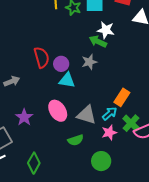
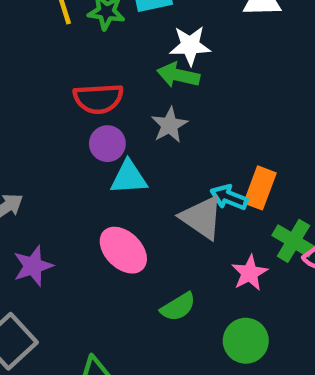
red semicircle: (42, 57) -> (98, 99), moved, turned 115
cyan arrow: (110, 114) -> (229, 197), moved, turned -105
gray triangle: (86, 115) -> (202, 218), moved, turned 30
purple star: (24, 117) -> (33, 266), moved, turned 30

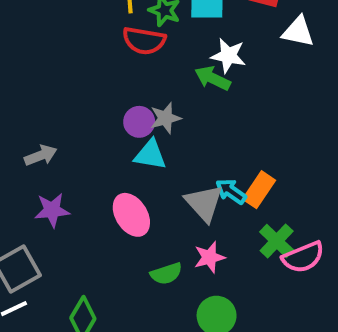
red semicircle: (98, 99) -> (144, 41), moved
gray star: (170, 125) -> (165, 118), moved
pink star: (250, 273) -> (209, 257), moved

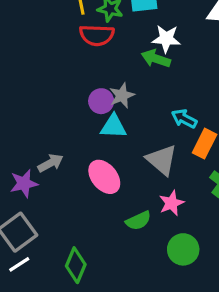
gray arrow: (41, 155) -> (50, 163), moved
cyan arrow: (231, 191) -> (184, 119), moved
purple star: (52, 210) -> (24, 183), moved

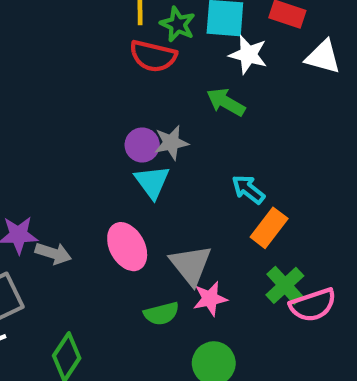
white star: (166, 39) -> (248, 55), moved
cyan triangle: (113, 126) -> (152, 182), turned 40
gray triangle: (162, 160) -> (191, 265), moved
gray arrow: (50, 163) -> (53, 253), moved, turned 35

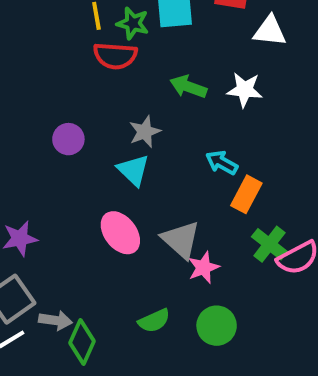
white star: (248, 55) -> (245, 90), moved
purple circle: (142, 145) -> (68, 139), moved
gray arrow: (53, 253) -> (55, 320), moved
green semicircle: (161, 314) -> (154, 321), moved

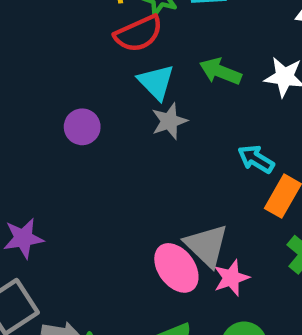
red semicircle: (115, 56) -> (138, 34), turned -30
cyan triangle: (133, 170) -> (156, 82), moved
pink ellipse: (120, 233) -> (176, 268), moved

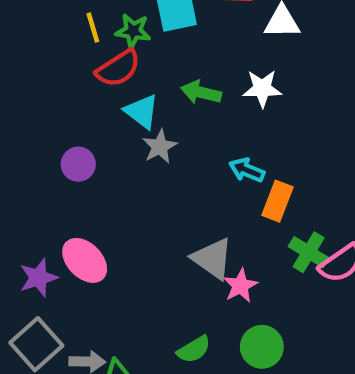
pink ellipse: (176, 268) -> (85, 260), moved

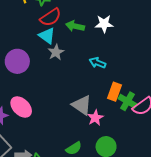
red semicircle: (118, 68) -> (51, 17), moved
purple circle: (78, 164) -> (17, 61), size x1.5
orange rectangle: (277, 201) -> (114, 92), moved

